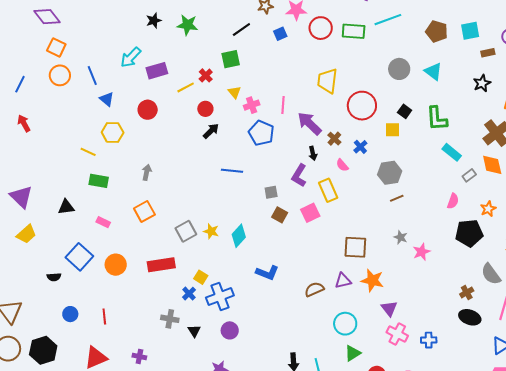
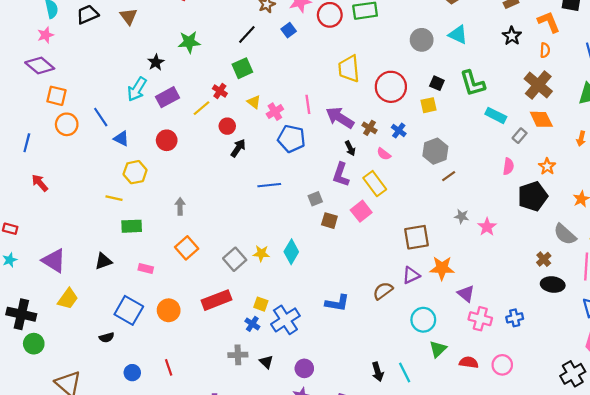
black star: (154, 21) -> (156, 62), moved
blue L-shape: (267, 273) -> (337, 303), moved
purple circle: (230, 330) -> (304, 368), moved

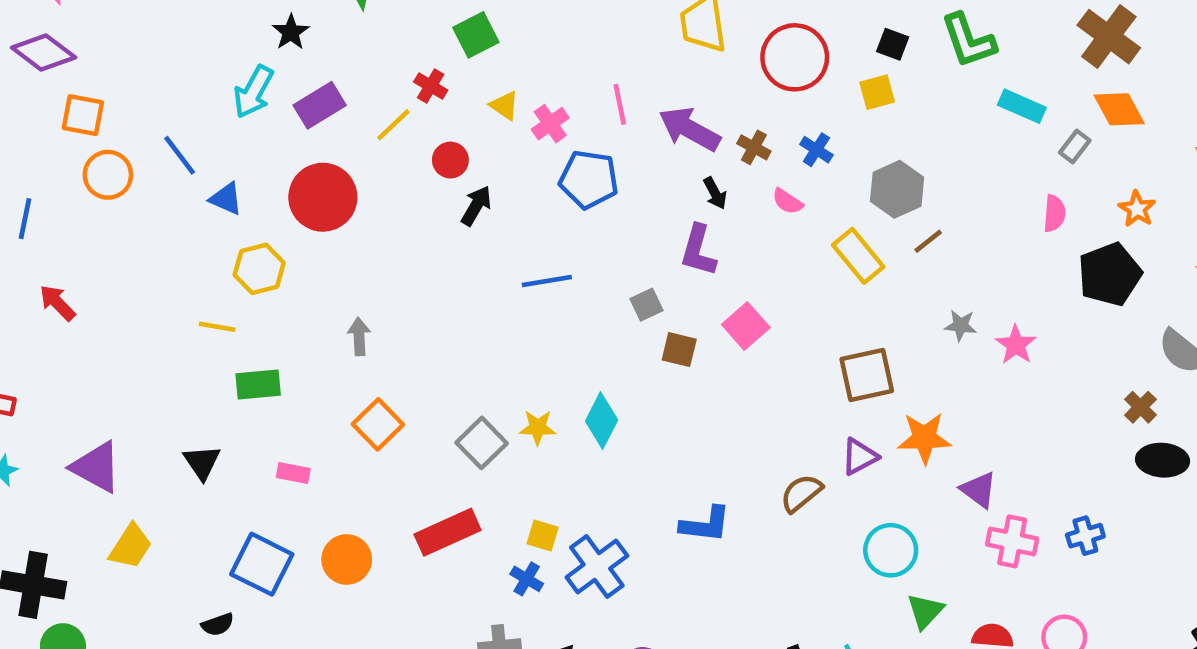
red circle: (167, 140) -> (323, 197), size x1.5
yellow rectangle: (375, 184) -> (858, 256), moved
black triangle: (103, 261) -> (202, 462), turned -42

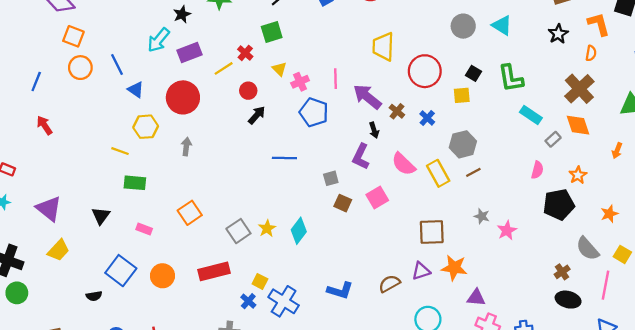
pink semicircle: (788, 201) -> (403, 164), moved, size x1.6
gray arrow: (359, 336) -> (186, 147), moved
yellow star: (538, 428) -> (267, 228), turned 30
purple triangle: (979, 490) -> (476, 298), turned -42
blue cross: (597, 567) -> (284, 301), turned -32

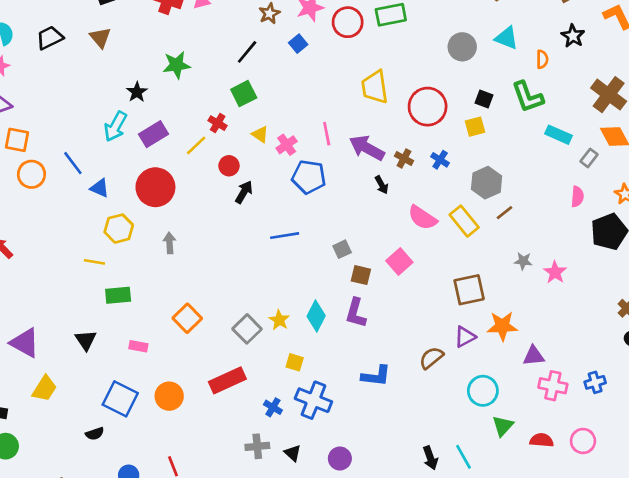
orange semicircle: (591, 53) -> (542, 59), moved
purple L-shape: (361, 157) -> (356, 313), moved
yellow square: (260, 281) -> (295, 362), moved

